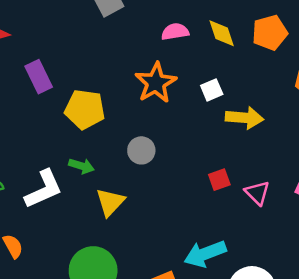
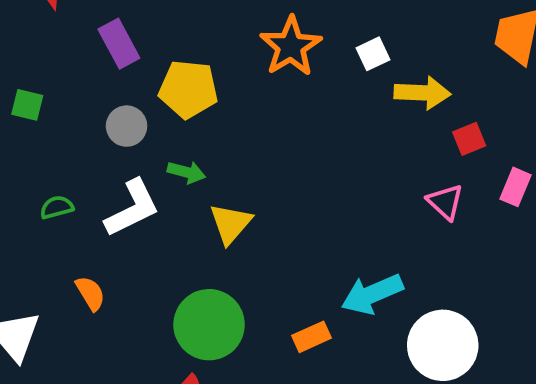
gray circle: (141, 150) -> (127, 126), moved
red square: (219, 180) -> (469, 139), moved

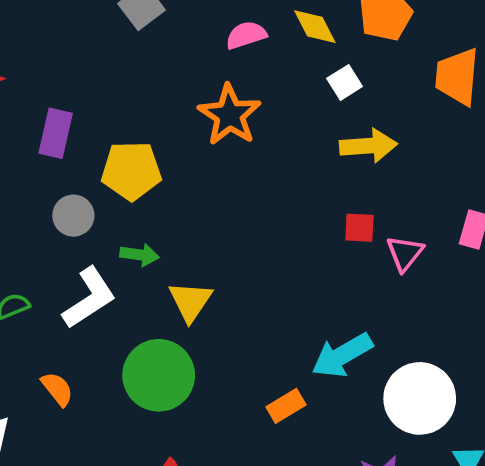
purple rectangle: (119, 44) -> (56, 133), turned 48
white square: (373, 54) -> (345, 82), moved
red square: (469, 139) -> (359, 228), moved, turned 32
pink triangle: (445, 202) -> (405, 253), turned 33
green circle: (209, 325) -> (159, 375), moved

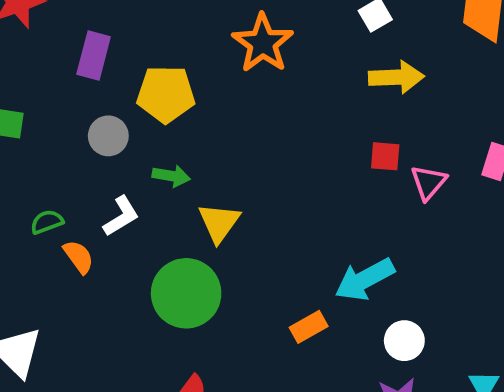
white L-shape: (89, 298) -> (121, 216), size x0.7
orange semicircle: (57, 389) -> (79, 257), moved
white circle: (420, 398) -> (404, 341), moved, size x0.6

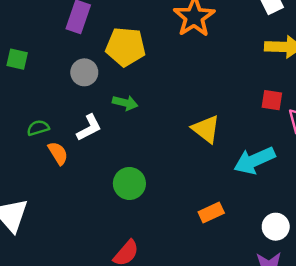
yellow triangle: (219, 223) -> (206, 129), moved, turned -32
cyan arrow: (365, 279) -> (254, 160), moved
green circle: (186, 293) -> (129, 183), size x0.7

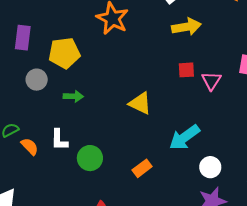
white L-shape: (89, 128) -> (59, 140), moved, turned 130
cyan arrow: (254, 160) -> (184, 137), moved
orange rectangle: (211, 212) -> (142, 168), moved

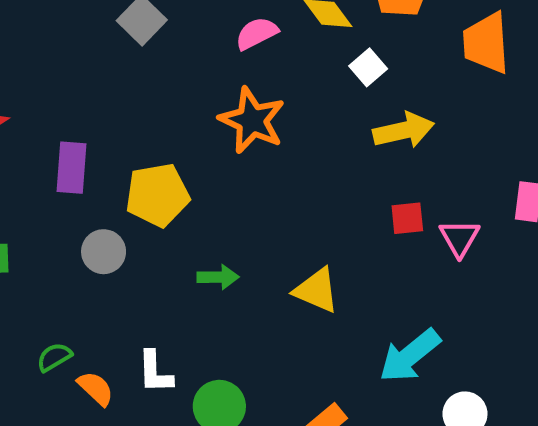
green arrow: (73, 96) -> (218, 277), moved

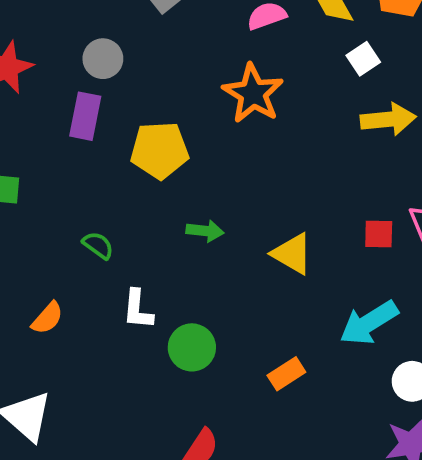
red square: (407, 218) -> (379, 234), moved
gray circle: (104, 252) -> (103, 59), moved
green semicircle: (54, 357) -> (98, 245), moved, turned 60
orange semicircle: (96, 388) -> (47, 318), moved, turned 81

